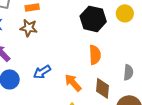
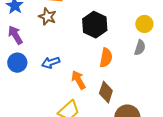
black hexagon: (93, 19) -> (95, 25), moved
gray semicircle: (128, 72) -> (140, 48), moved

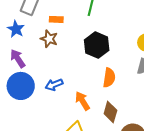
blue circle: (17, 63) -> (21, 86), size x1.4

